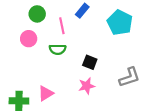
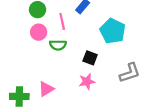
cyan pentagon: (120, 23) -> (113, 31), moved
pink circle: (29, 39) -> (39, 32), moved

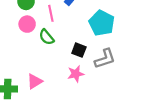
green semicircle: (58, 45) -> (47, 37), turned 49
gray L-shape: (130, 73) -> (105, 59), moved

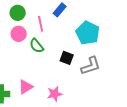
pink star: (76, 74) -> (55, 94), moved

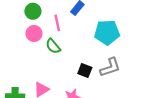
cyan pentagon: (88, 33) -> (107, 32), turned -30
black square: (67, 58) -> (85, 71), moved

